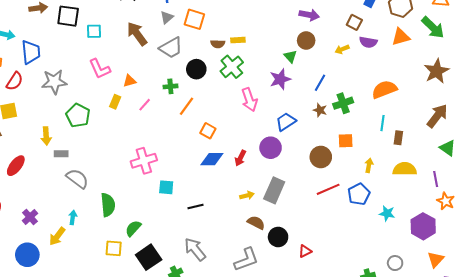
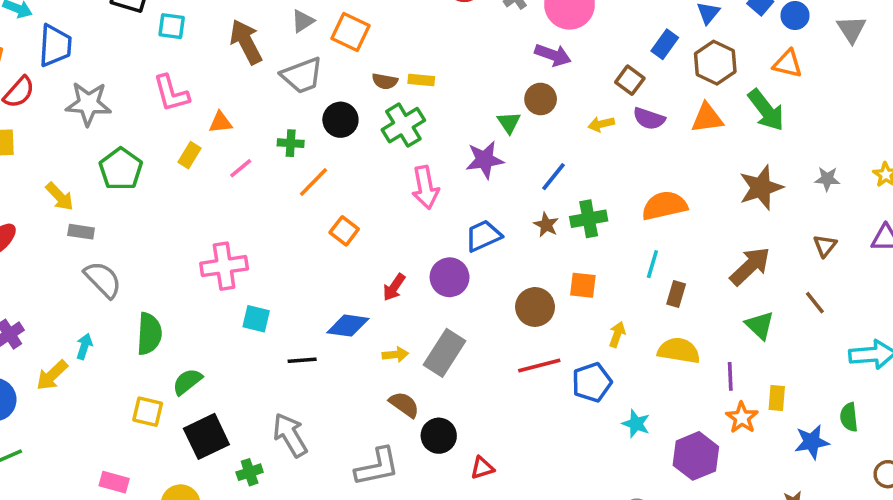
yellow arrow: (46, 136) -> (60, 197), turned -48
blue diamond: (212, 159) -> (348, 326), moved

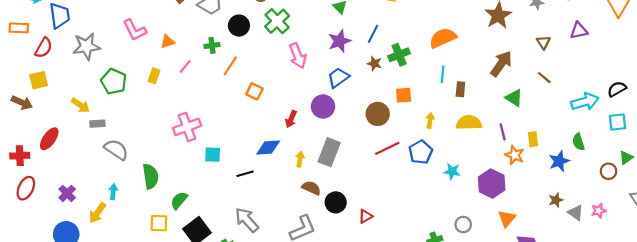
yellow rectangle: (190, 155) -> (154, 76), moved
purple star: (485, 160) -> (339, 41), moved
yellow arrow: (395, 355) -> (300, 159), turned -64

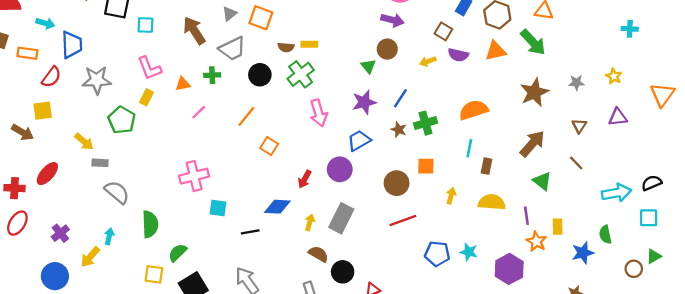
green cross: (212, 45) -> (212, 75), moved
yellow rectangle: (154, 76) -> (147, 97), moved
blue pentagon: (421, 152) -> (437, 254), moved, turned 30

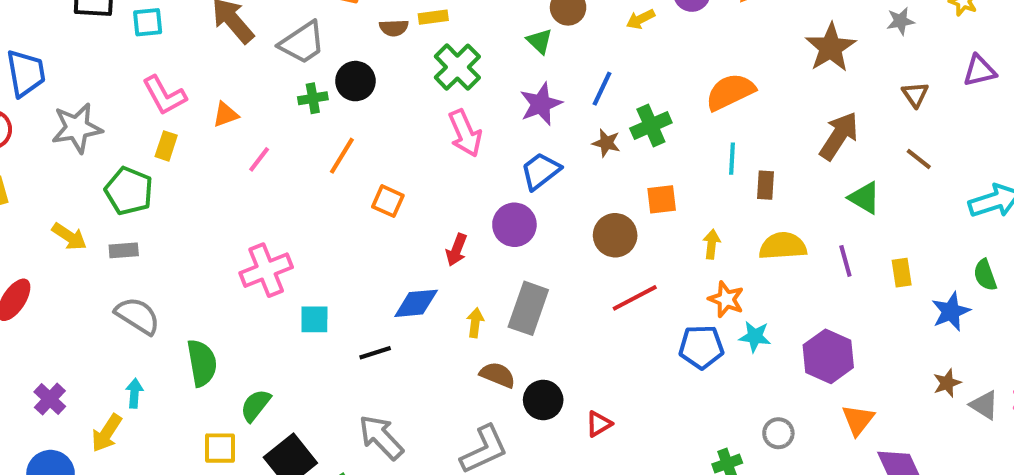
green cross: (301, 74) -> (457, 67), moved
green cross: (212, 75) -> (313, 98), moved
gray rectangle: (100, 163) -> (124, 250), moved
orange star: (536, 241) -> (726, 299), moved

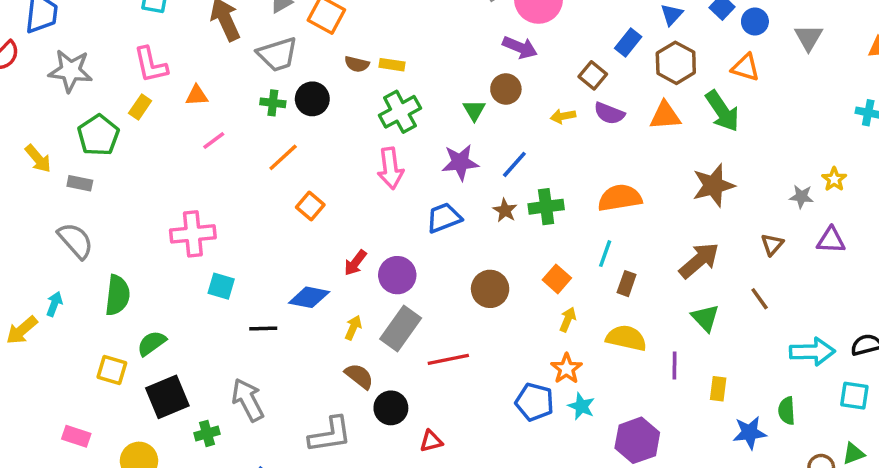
gray star: (900, 21) -> (801, 197), moved
orange square: (662, 199) -> (557, 279), moved, turned 32
purple circle: (514, 225) -> (397, 275), moved
red line: (635, 298) -> (448, 359), moved

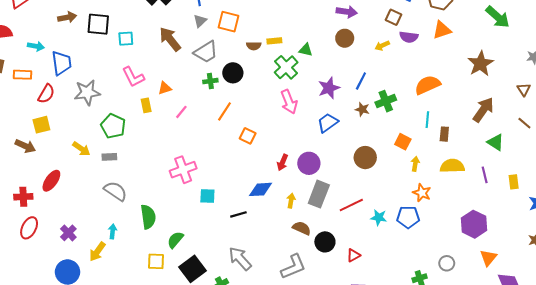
yellow rectangle: (140, 107) -> (146, 105), moved, turned -32
green triangle: (474, 110) -> (306, 50), moved, turned -32
green arrow: (722, 111) -> (498, 17), moved
cyan star: (581, 406) -> (379, 217), moved

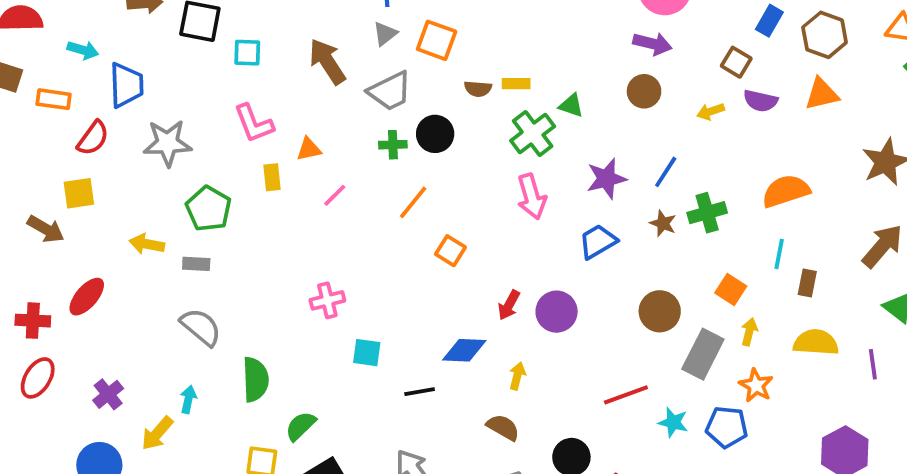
yellow arrow: (81, 149) -> (147, 244), turned 150
pink cross: (183, 170) -> (327, 300), size x0.7
gray rectangle: (319, 194) -> (703, 354), moved
brown semicircle: (302, 228) -> (503, 427), moved

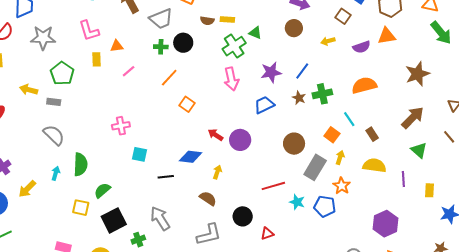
purple semicircle: (760, 101) -> (362, 47), moved, turned -36
cyan line: (779, 254) -> (349, 119), moved, turned -49
brown rectangle: (807, 283) -> (372, 134), turned -48
red arrow: (509, 305) -> (215, 135), turned 91
cyan arrow: (188, 399) -> (56, 173), moved

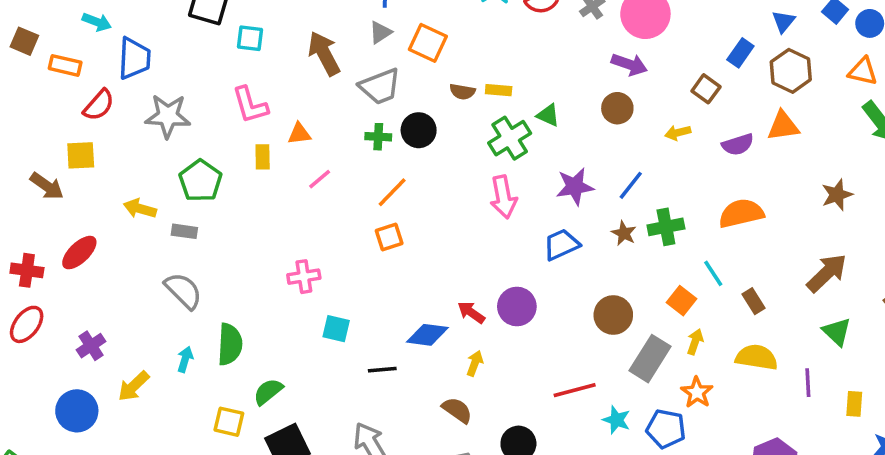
brown star: (417, 74) -> (837, 195), size x0.7
orange square: (187, 104) -> (389, 237), moved, turned 35
red arrow: (215, 135) -> (471, 312), moved

